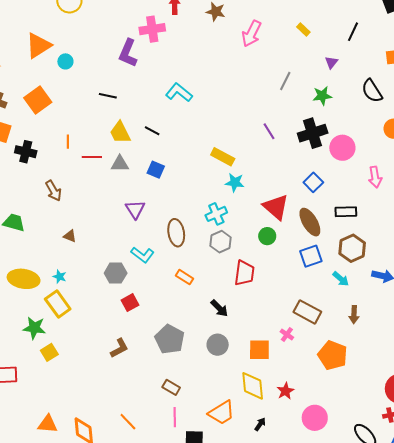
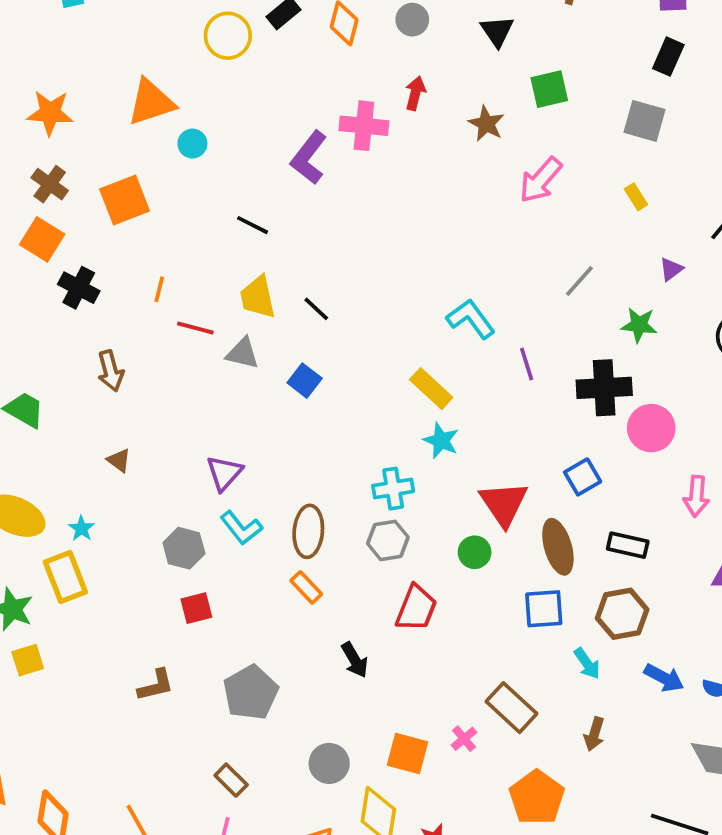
cyan L-shape: (179, 92) -> (471, 319), moved
purple triangle: (135, 209) -> (224, 473), moved
brown ellipse: (176, 233) -> (308, 531), moved
gray circle: (218, 345) -> (329, 763), moved

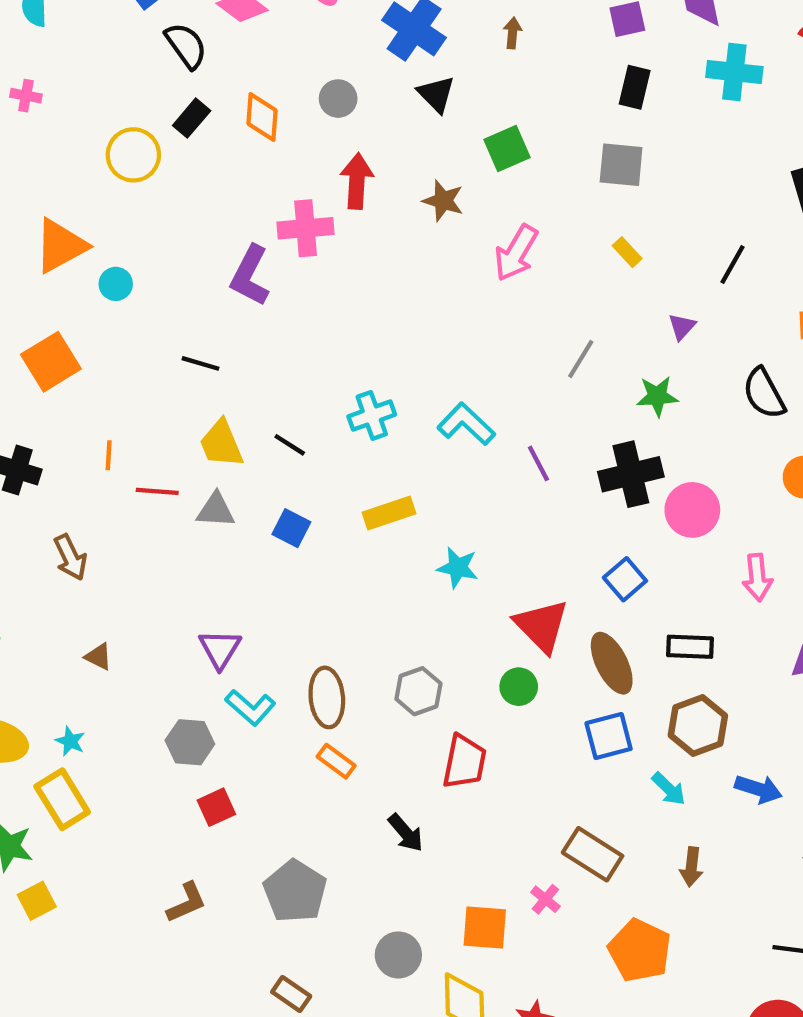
red arrow: (415, 93) -> (357, 181), size x1.4
yellow rectangle: (431, 389) -> (389, 513), moved, turned -51
cyan cross: (393, 489) -> (372, 415), moved

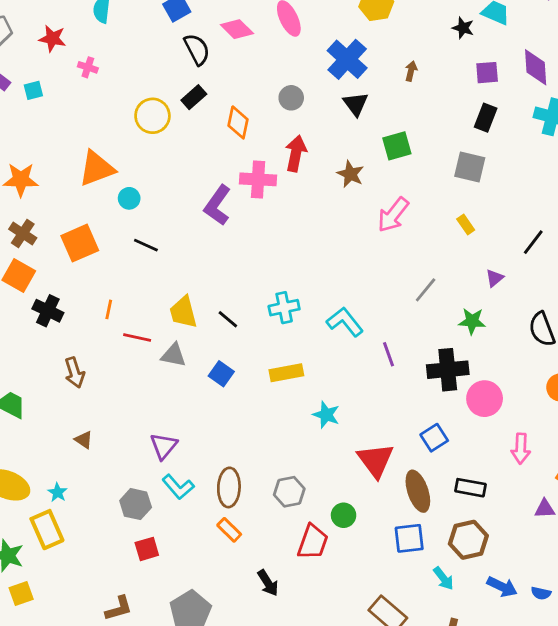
orange diamond: (262, 117) -> (238, 122), moved
black line: (201, 363) -> (146, 245), moved
green circle: (519, 687) -> (344, 515), moved

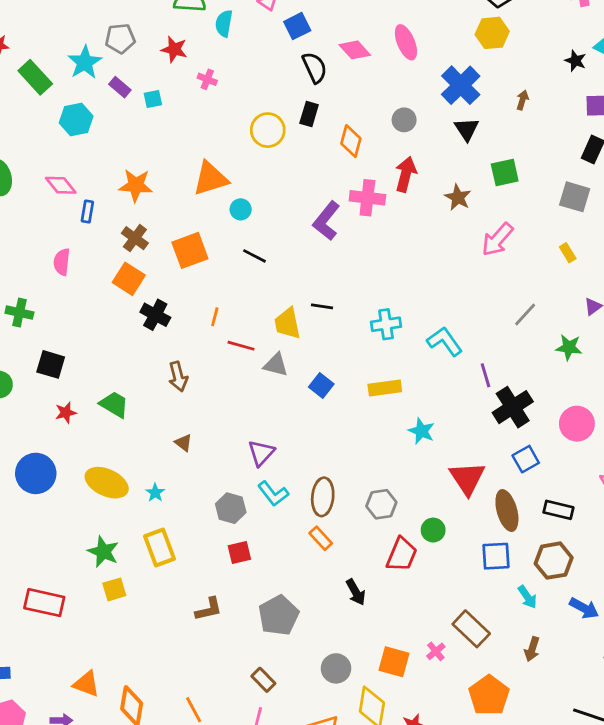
black rectangle: (194, 97) -> (309, 114), turned -35
black line: (228, 319) -> (322, 306), moved, turned -35
black cross: (448, 370) -> (513, 407), moved, turned -30
yellow rectangle: (47, 530) -> (159, 548), moved

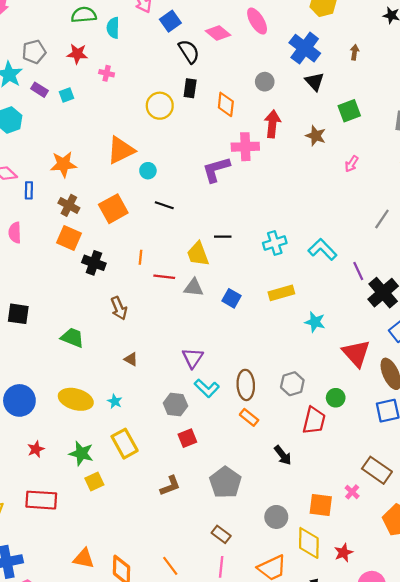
purple L-shape: (326, 221) -> (216, 169), turned 44
pink arrow: (497, 239) -> (352, 164), size x0.6
red star: (66, 413) -> (36, 449), moved

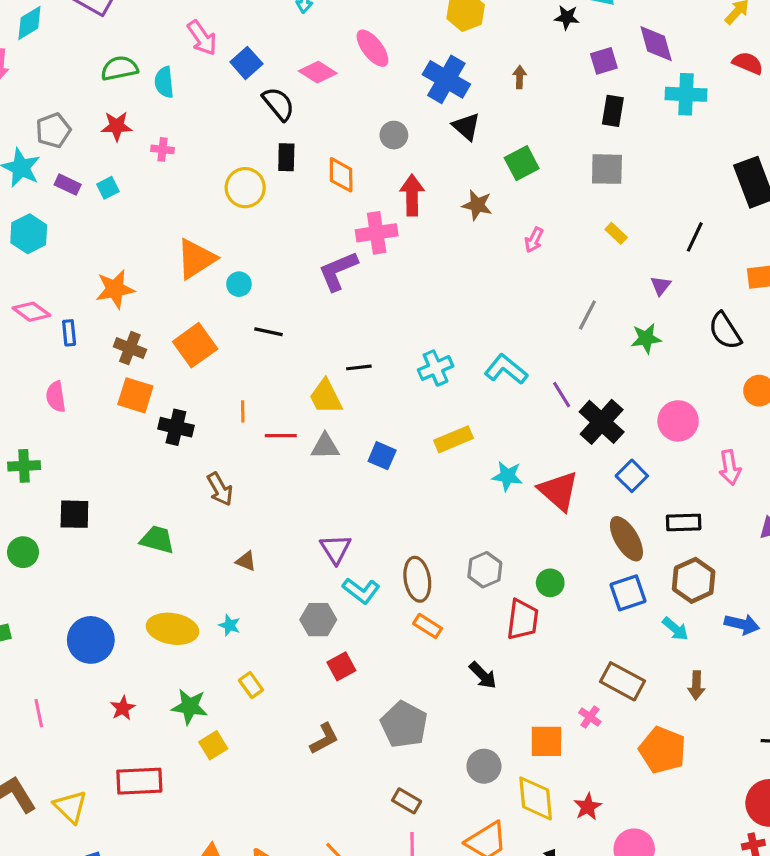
red triangle: (356, 353) -> (559, 491), moved
yellow rectangle: (125, 444) -> (251, 685), size x0.6

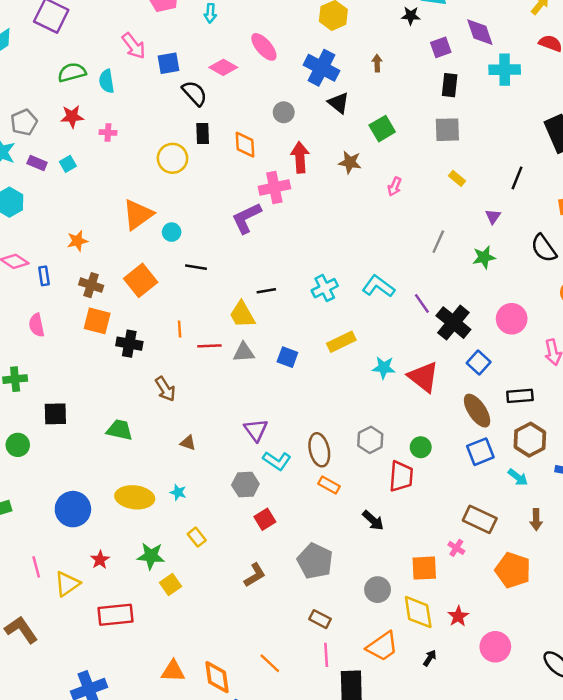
blue square: (246, 63) -> (169, 63), turned 35
orange star: (115, 289) -> (77, 241), size x0.7
yellow triangle: (70, 807) -> (67, 584), moved, turned 44

